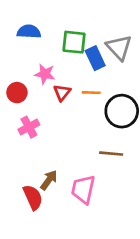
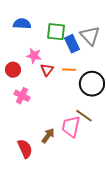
pink cross: (29, 127) -> (22, 96), turned -35
brown line: (111, 154) -> (84, 116), turned 30
brown arrow: (49, 180) -> (48, 136), moved
pink trapezoid: (83, 189) -> (71, 127), moved

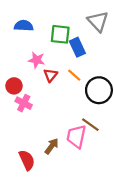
gray triangle: (90, 36) -> (98, 21), moved
red circle: (13, 70) -> (14, 86), moved
orange line: (69, 70) -> (74, 75), turned 40

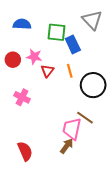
orange line: (74, 75) -> (70, 71), turned 32
red circle: (14, 86) -> (13, 60), moved
brown arrow: (52, 146) -> (67, 146), moved

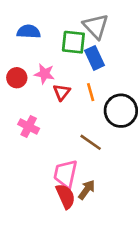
gray triangle: (92, 20) -> (96, 26), moved
brown line: (85, 118) -> (91, 142), moved
pink trapezoid: (72, 129) -> (66, 174), moved
red semicircle: (25, 151) -> (66, 196), moved

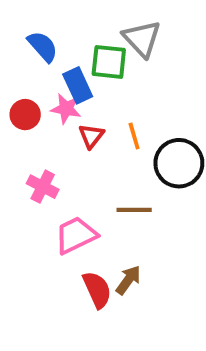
blue semicircle: (29, 32) -> (43, 46), turned 45
blue rectangle: (95, 58) -> (78, 85), moved
brown line: (91, 142) -> (134, 210), turned -35
pink trapezoid: (66, 174) -> (76, 235), moved, turned 52

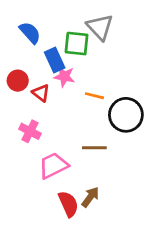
pink star: (66, 109) -> (64, 76), moved
red triangle: (91, 136) -> (41, 93), moved, turned -30
orange line: (134, 136) -> (94, 96), turned -60

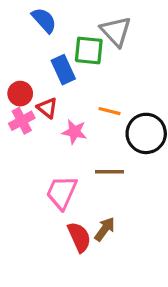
blue semicircle: (30, 33) -> (44, 20), moved
pink star: (64, 76) -> (74, 132), moved
pink cross: (30, 131) -> (22, 121), moved, turned 35
pink trapezoid: (53, 166) -> (62, 192), turned -40

